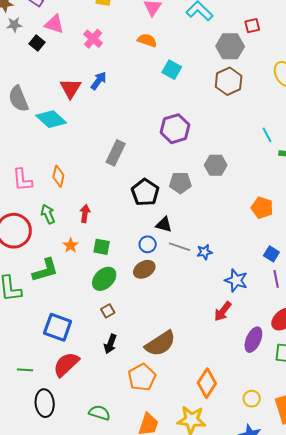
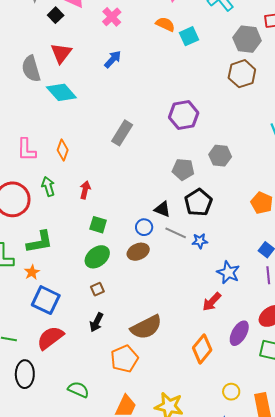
cyan square: (172, 70) -> (189, 36), moved, turned 30
red triangle: (70, 88) -> (61, 53), moved
black pentagon: (145, 192) -> (198, 202), moved
orange star: (71, 245) -> (32, 272), moved
orange diamond: (207, 383) -> (202, 349), moved

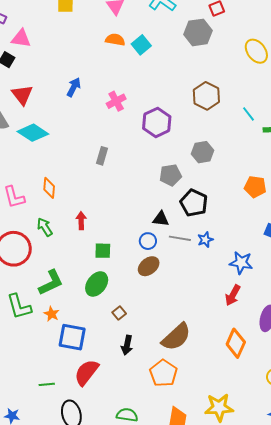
pink cross: (112, 17) -> (116, 101), moved, turned 30
brown hexagon: (242, 74) -> (206, 96), moved
gray rectangle: (122, 133) -> (102, 156), size x0.7
green ellipse: (97, 257) -> (97, 284), moved

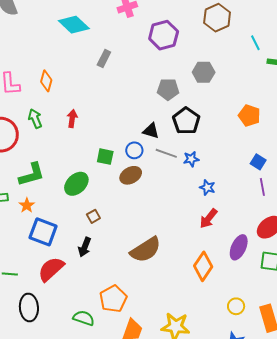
cyan diamond: (33, 133) -> (74, 25), moved
green square: (103, 251) -> (105, 157), moved
blue star: (241, 263) -> (207, 187), moved, size x0.7
black arrow: (127, 345) -> (85, 247), moved
orange pentagon: (163, 373) -> (113, 299), moved

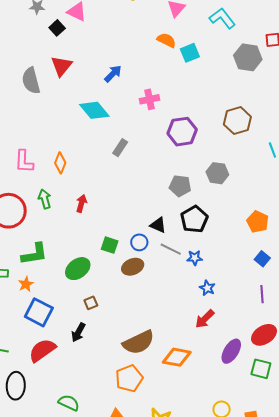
blue square: (258, 162) -> (262, 259), moved
orange diamond: (203, 266) -> (177, 357), moved, turned 60
orange pentagon: (113, 299) -> (129, 378), moved

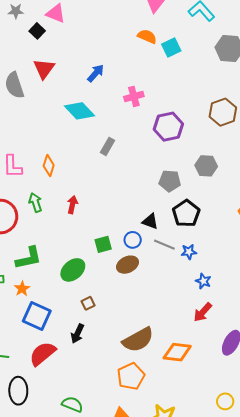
green square: (110, 245) -> (103, 244), turned -30

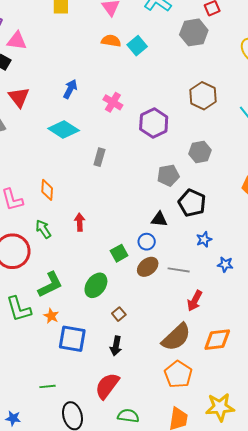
pink cross: (134, 96) -> (113, 102), turned -30
gray line: (164, 245) -> (179, 270), moved
red arrow: (203, 312) -> (195, 301), moved
red semicircle: (43, 354) -> (107, 386), moved

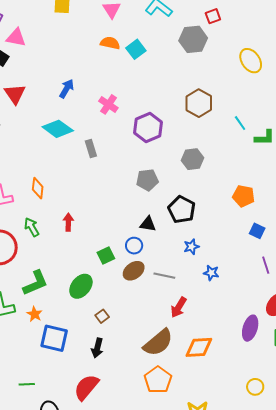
gray rectangle: (99, 157) -> (91, 148), moved, turned -36
gray pentagon: (168, 175) -> (147, 180), moved

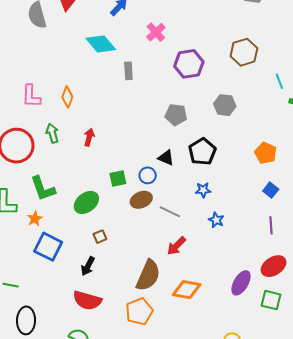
green L-shape: (35, 283) -> (43, 188), turned 80
brown semicircle: (158, 343) -> (148, 275), turned -40
red semicircle: (86, 387) -> (87, 300), moved, turned -128

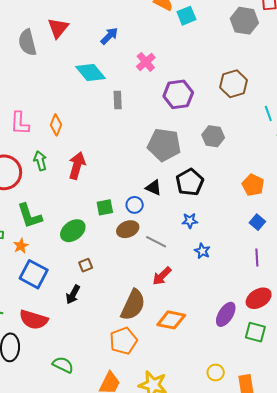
gray pentagon: (176, 115) -> (164, 145), size x1.5
red arrow: (89, 137) -> (77, 166), size x1.5
red semicircle: (87, 300) -> (34, 320), moved

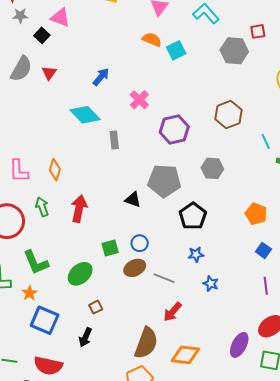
red triangle: (58, 28) -> (49, 73), size x0.7
gray semicircle: (27, 42) -> (21, 69), moved, turned -132
black triangle: (153, 188) -> (133, 200), moved

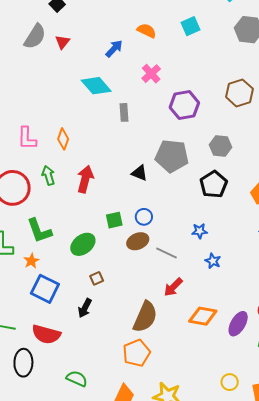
orange semicircle: (152, 40) -> (147, 31), moved
black pentagon: (193, 216) -> (214, 184), moved
orange diamond: (185, 355) -> (203, 316), moved

